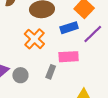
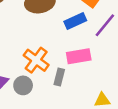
orange cross: (34, 39) -> (36, 60), moved

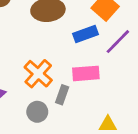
gray circle: (23, 85) -> (37, 112), moved

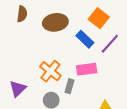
blue rectangle: (85, 34) -> (85, 39), turned 66

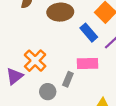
orange cross: (50, 71) -> (35, 61), moved

